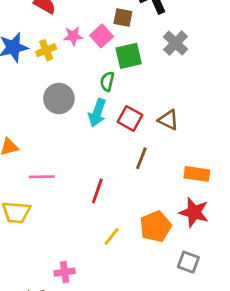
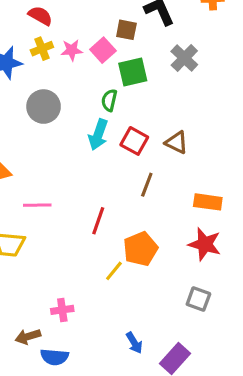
yellow cross: (46, 50) -> (42, 49), moved
gray circle: (59, 99) -> (44, 107), moved
orange pentagon: (156, 227) -> (141, 249), moved

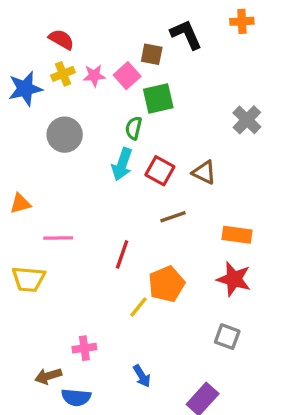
gray cross: (184, 58) -> (247, 120), moved
brown line: (147, 185) -> (173, 217), turned 50
blue arrow: (134, 343) -> (142, 376), moved

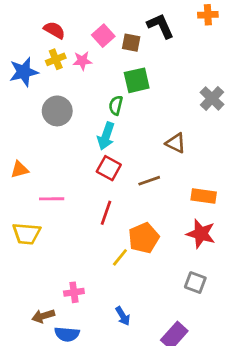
pink square: (127, 76) -> (103, 36), moved
red square: (160, 171) -> (109, 168), moved

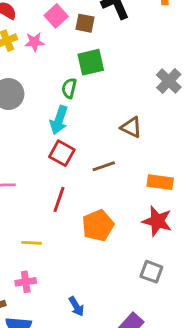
yellow line: (120, 257) -> (32, 243), moved, turned 54

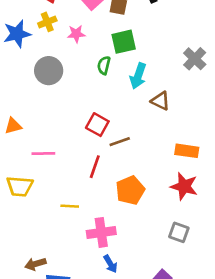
pink star: (34, 42) -> (76, 34), moved
cyan arrow: (59, 120) -> (138, 76), moved
brown line: (104, 166) -> (120, 142), moved
pink cross: (26, 282) -> (101, 232), moved, size x1.5

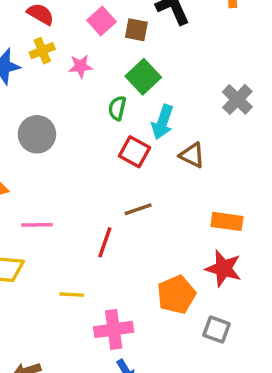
green square: (124, 42) -> (143, 77), turned -30
gray circle: (49, 71) -> (37, 134), moved
red square: (97, 125) -> (135, 152), moved
orange pentagon: (130, 190) -> (176, 295), moved

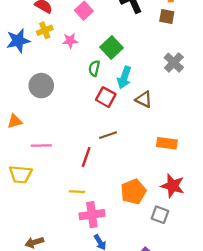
brown square: (136, 30) -> (167, 16), moved
red star: (223, 268) -> (173, 186), moved
yellow line: (72, 295) -> (77, 192), moved

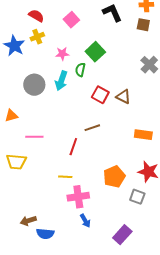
blue star: (18, 41) -> (14, 46), turned -30
pink star: (70, 41) -> (62, 54), moved
cyan arrow: (124, 78) -> (61, 81), moved
red square: (106, 97) -> (100, 95), moved

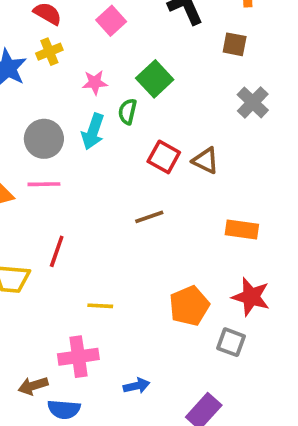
brown square: (143, 25) -> (235, 44), moved
pink line: (34, 137) -> (44, 184), moved
red line: (73, 147) -> (57, 251), moved
pink cross: (78, 197) -> (78, 357), moved
blue arrow: (85, 221) -> (137, 386), turned -72

